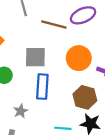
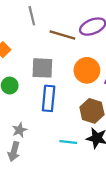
gray star: (21, 111) -> (19, 130), moved

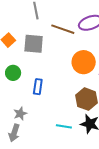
gray square: (42, 68) -> (34, 44), moved
blue rectangle: (49, 98) -> (38, 87), moved, size x0.7

